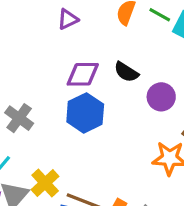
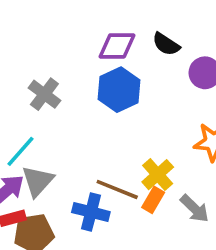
yellow cross: (45, 183) -> (158, 175), moved

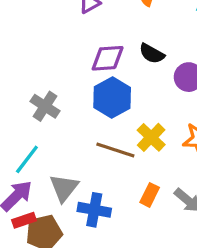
yellow cross: (158, 175) -> (151, 137), moved
gray triangle: (38, 181) -> (64, 188), moved
brown line: (117, 189) -> (115, 150), moved

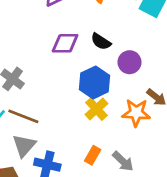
blue hexagon: (112, 98) -> (95, 82), moved
brown line: (115, 150) -> (23, 116), moved

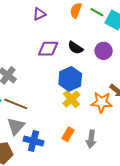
purple circle: (130, 62) -> (104, 51), moved
gray arrow: (123, 161) -> (91, 139), turned 54

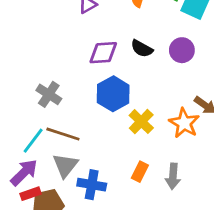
blue hexagon: (70, 79) -> (113, 94), moved
orange star: (102, 102) -> (184, 123), turned 30

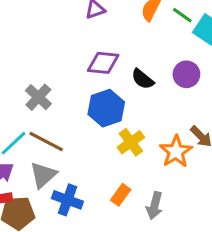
black semicircle: (142, 49) -> (143, 79), moved

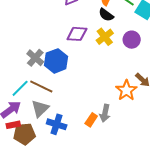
black semicircle: (143, 79) -> (106, 15), moved
blue hexagon: (106, 108) -> (56, 61), moved
yellow cross: (131, 142) -> (105, 37), moved
gray arrow: (155, 206) -> (105, 113), moved

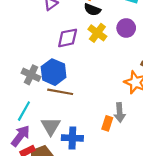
brown line: (41, 87) -> (60, 92), moved

